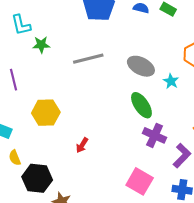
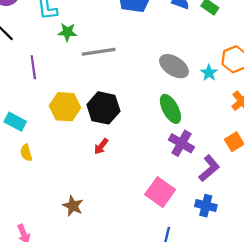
gray line: (88, 59) -> (99, 52), moved
cyan star: (171, 81) -> (209, 73), moved
black hexagon: (37, 178) -> (103, 108), moved

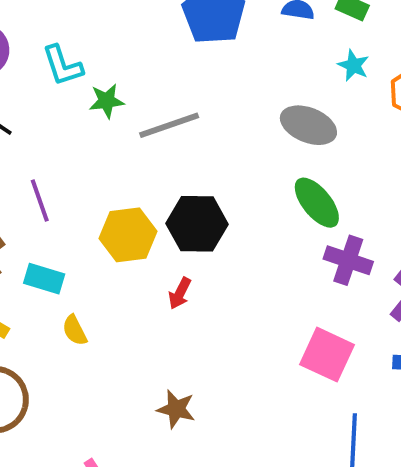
purple line: (33, 67) -> (40, 201), moved
cyan star: (209, 73) -> (353, 65), moved
red arrow: (101, 146) -> (180, 293), moved

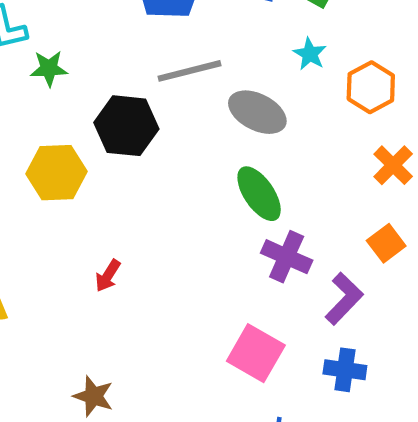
gray line: (169, 125) -> (189, 71), moved
black hexagon: (197, 224) -> (126, 126), moved
yellow hexagon: (128, 235) -> (56, 173), moved

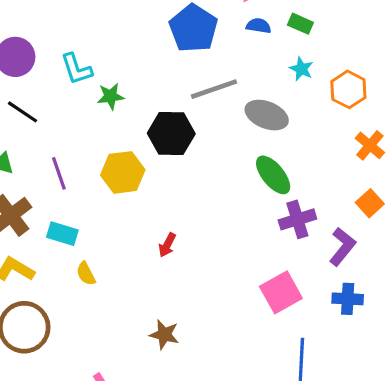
purple cross: (287, 257) -> (297, 219), turned -36
pink square: (256, 353) -> (281, 292), turned 36

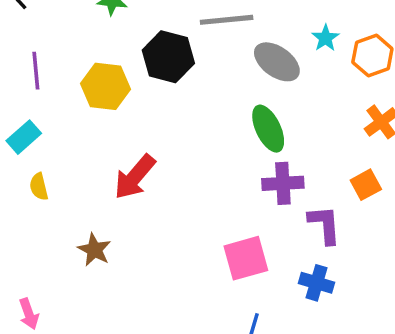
cyan star: (301, 69) -> (325, 38), moved
cyan rectangle: (62, 234) -> (24, 137), turned -72
red arrow: (167, 245) -> (135, 177), size x1.8
purple L-shape: (342, 247) -> (325, 225), turned -57
brown star: (164, 334) -> (94, 250), moved

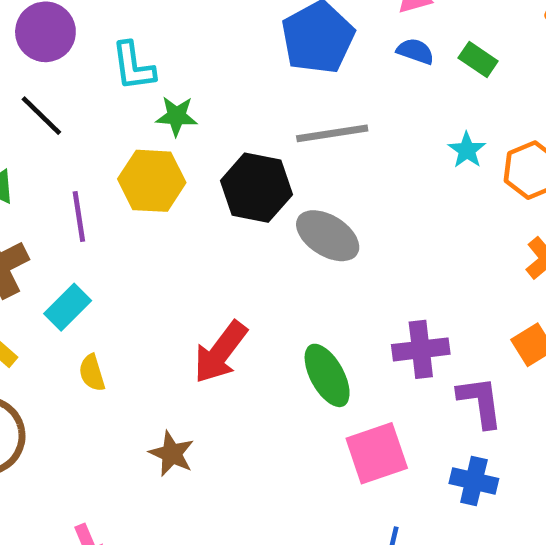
gray ellipse: (277, 62) -> (328, 236), moved
yellow hexagon: (106, 86) -> (152, 181), moved
green ellipse: (268, 129) -> (327, 375), moved

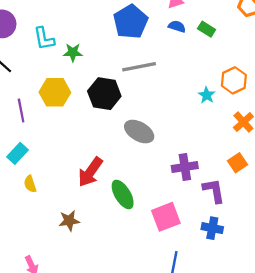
green star: (176, 116) -> (73, 52), moved
cyan star: (467, 150) -> (207, 95), moved
gray ellipse: (328, 236) -> (139, 132), moved
green ellipse: (327, 375) -> (123, 194), moved
brown star: (172, 454) -> (69, 221), turned -30

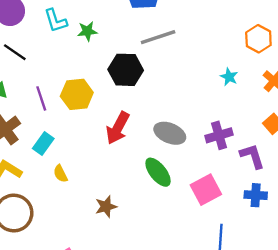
yellow hexagon: (55, 92) -> (77, 94), moved
cyan star: (207, 95) -> (229, 77), moved
gray ellipse: (139, 132) -> (170, 133), moved
red arrow: (90, 172) -> (118, 128), moved

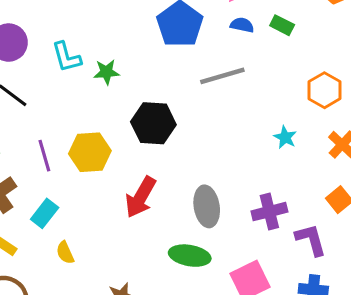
gray line: (158, 37) -> (222, 76), moved
gray ellipse: (170, 133) -> (207, 206), turned 56
green ellipse: (158, 172) -> (190, 256), turned -44

